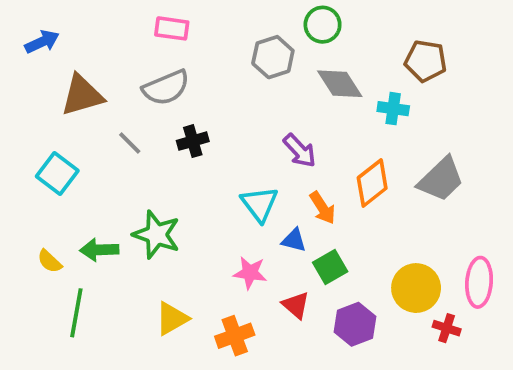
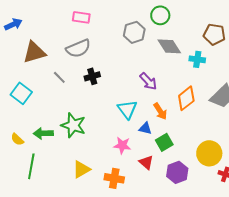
orange cross: (235, 336) -> (114, 178), turned 30

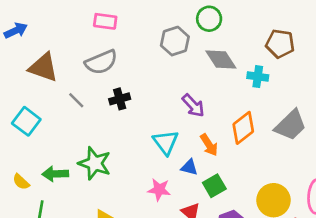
brown triangle: (34, 52) -> (43, 67), turned 35

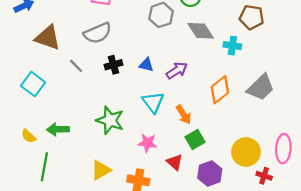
purple arrow: (193, 106) -> (177, 70), turned -80
orange arrow: (209, 145) -> (184, 115), moved
green star: (95, 163) -> (110, 120), moved
blue triangle: (189, 167) -> (146, 65), moved

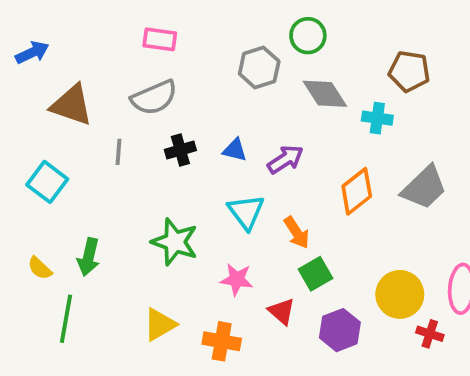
gray line: (76, 66) -> (119, 152), turned 49
green arrow: (58, 129) -> (89, 257), turned -75

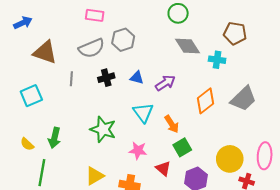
gray hexagon: (259, 68) -> (123, 40), moved
cyan square: (47, 182) -> (31, 96), turned 30

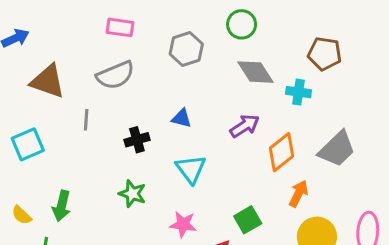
gray hexagon: (123, 40) -> (186, 49), moved
black cross: (106, 78) -> (137, 140), moved
purple arrow: (165, 83) -> (245, 126), moved
orange arrow: (172, 124) -> (298, 194), moved, turned -120
green star: (103, 129) -> (132, 194), size x0.7

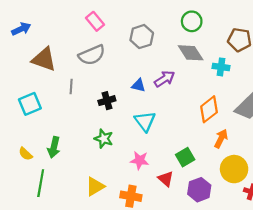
green circle: (242, 24) -> (192, 21), moved
pink rectangle: (120, 27) -> (95, 21), turned 42
purple arrow: (245, 126) -> (165, 79), moved

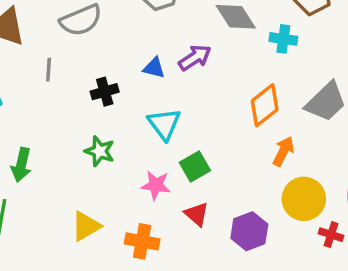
green square: (185, 157) -> (195, 167), moved

